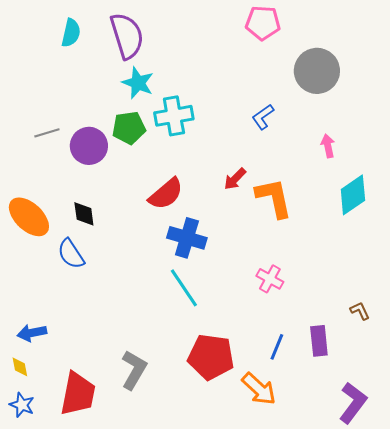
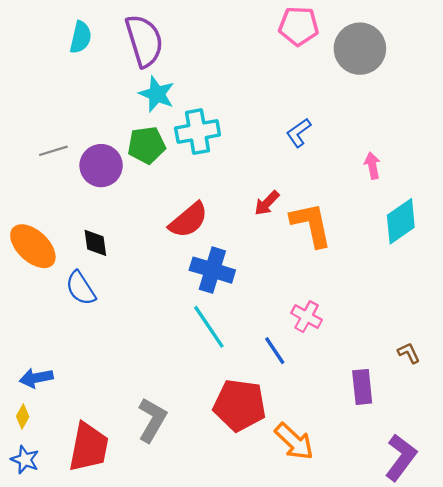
gray circle: (317, 71) -> (360, 49), moved
blue line: (277, 347) -> (275, 351), moved, turned -56
yellow diamond: (20, 367) -> (23, 417), turned 40

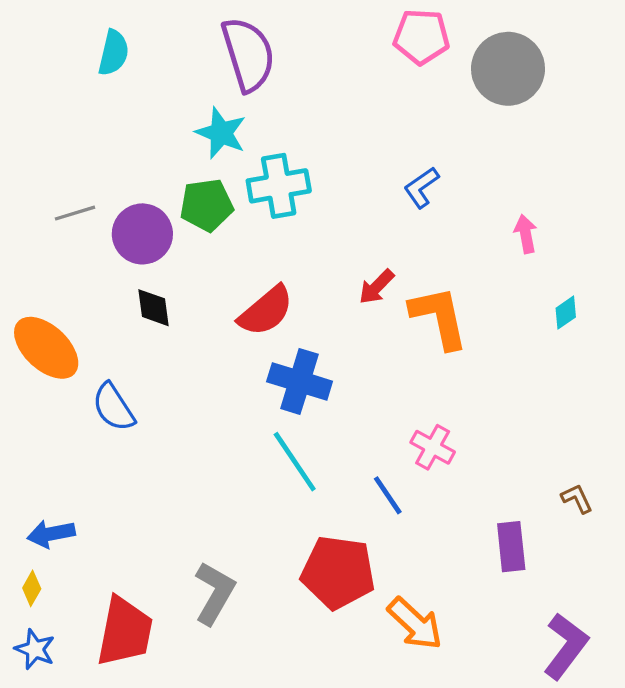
purple semicircle: (144, 41) -> (248, 54), moved
cyan diamond: (401, 221) -> (566, 313), size x0.5
black diamond: (95, 243) -> (154, 308), moved

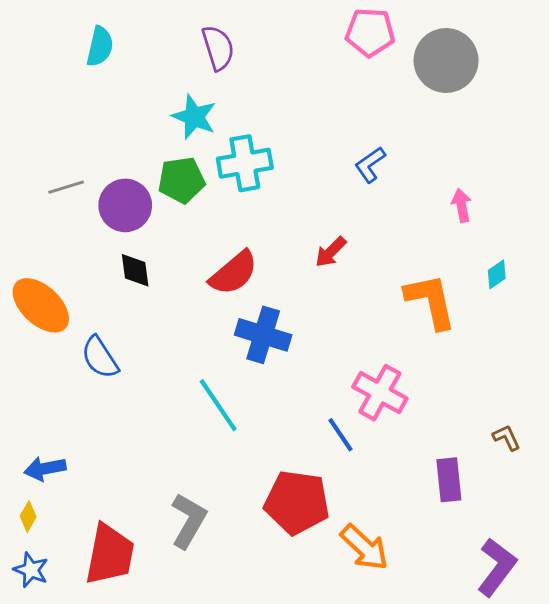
purple semicircle: (248, 54) -> (218, 48), size x0.7
orange L-shape: (439, 317) -> (431, 301), moved
pink cross: (433, 447) -> (380, 393), size x1.4
cyan line: (295, 462) -> (218, 405), moved

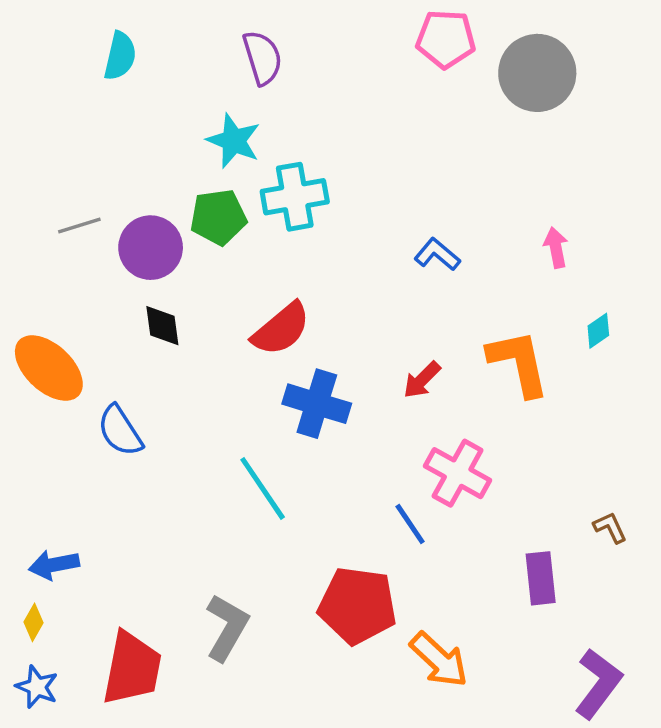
blue L-shape: (370, 165) -> (437, 254), moved, turned 75
red arrow: (331, 252) -> (422, 380), moved

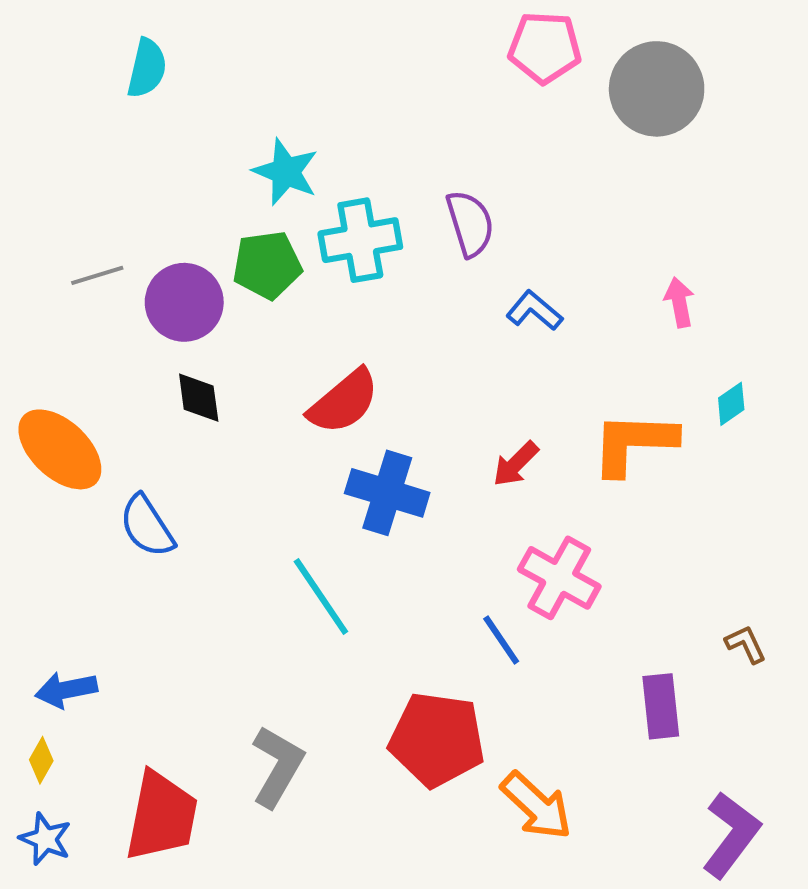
purple semicircle: (263, 58) -> (470, 224), moved
orange L-shape: (519, 363) -> (634, 443), turned -76

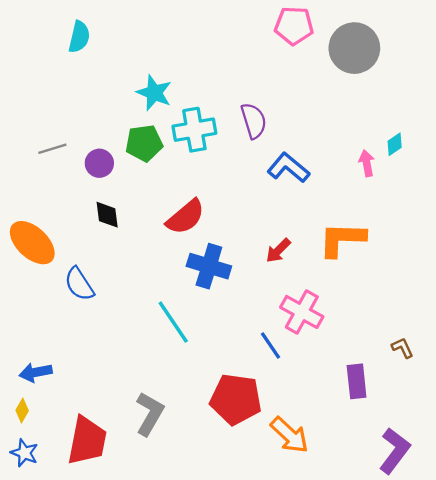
purple circle: (184, 302) -> (99, 163), size x0.7
blue L-shape: (534, 311) -> (288, 168), size x1.4
cyan diamond: (731, 404) -> (395, 144), moved

